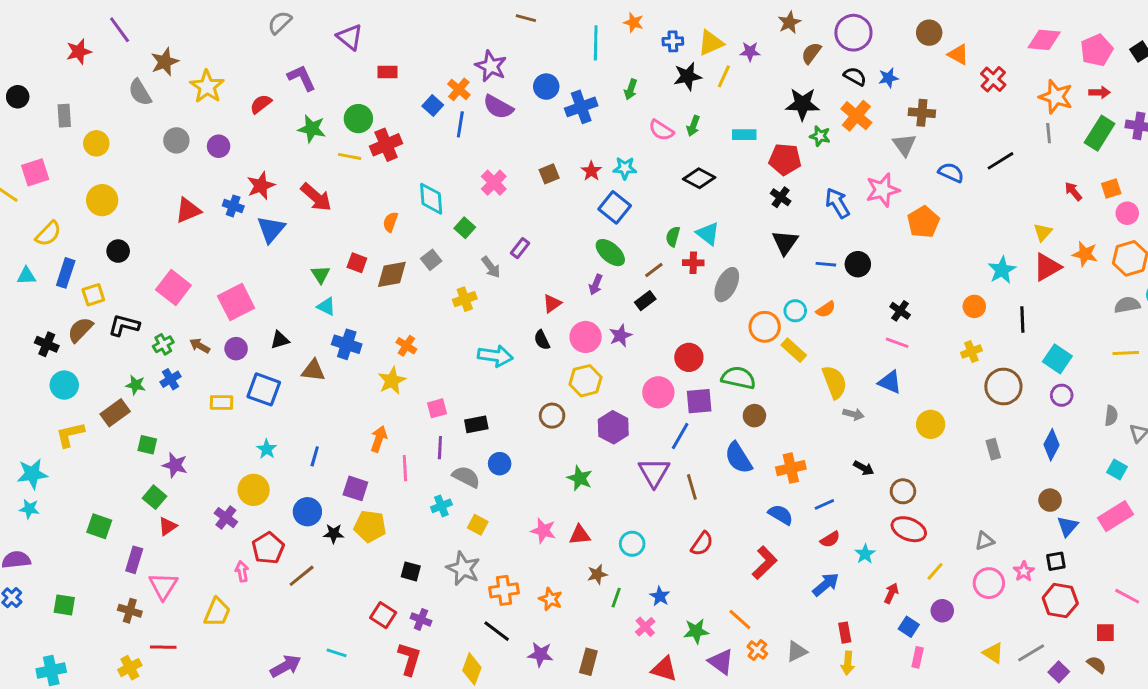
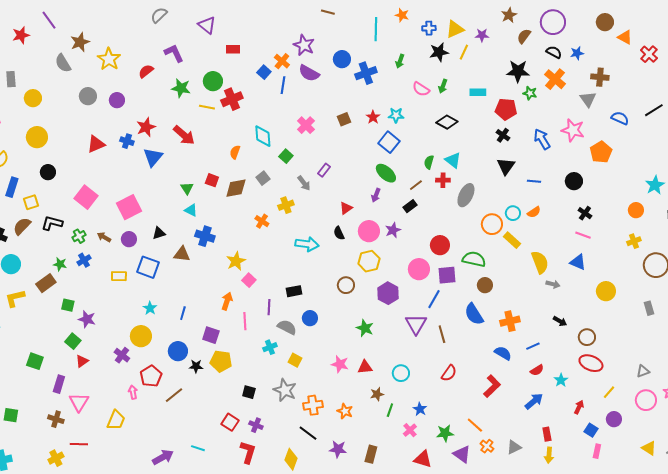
pink star: (883, 190) -> (573, 130), turned 30
black circle: (858, 264) -> (574, 181), moved
orange cross: (406, 346) -> (262, 221), moved
pink square: (437, 408) -> (249, 280), moved, turned -32

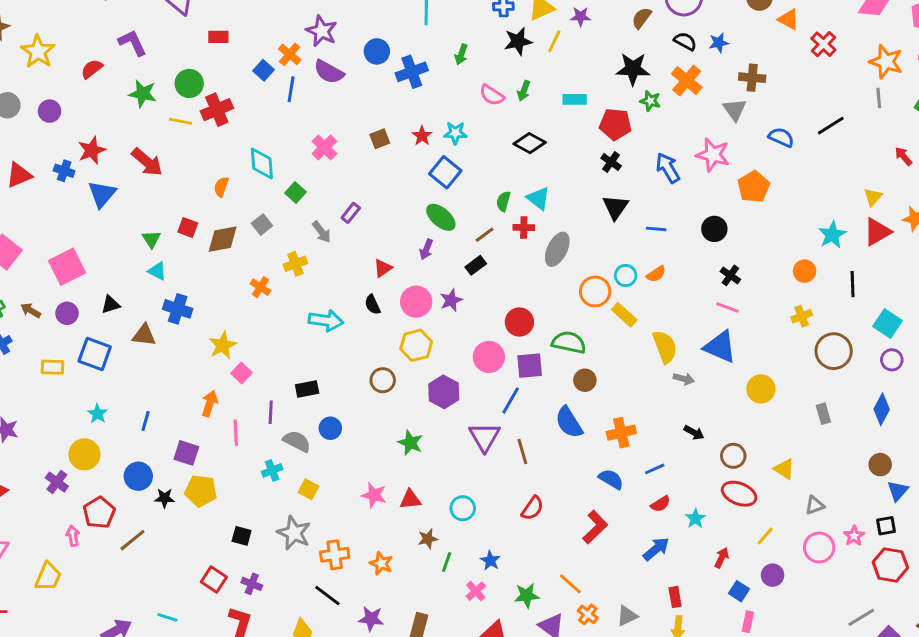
blue triangle: (578, 262) -> (720, 347), size x1.4
yellow triangle: (649, 448) -> (784, 469), moved

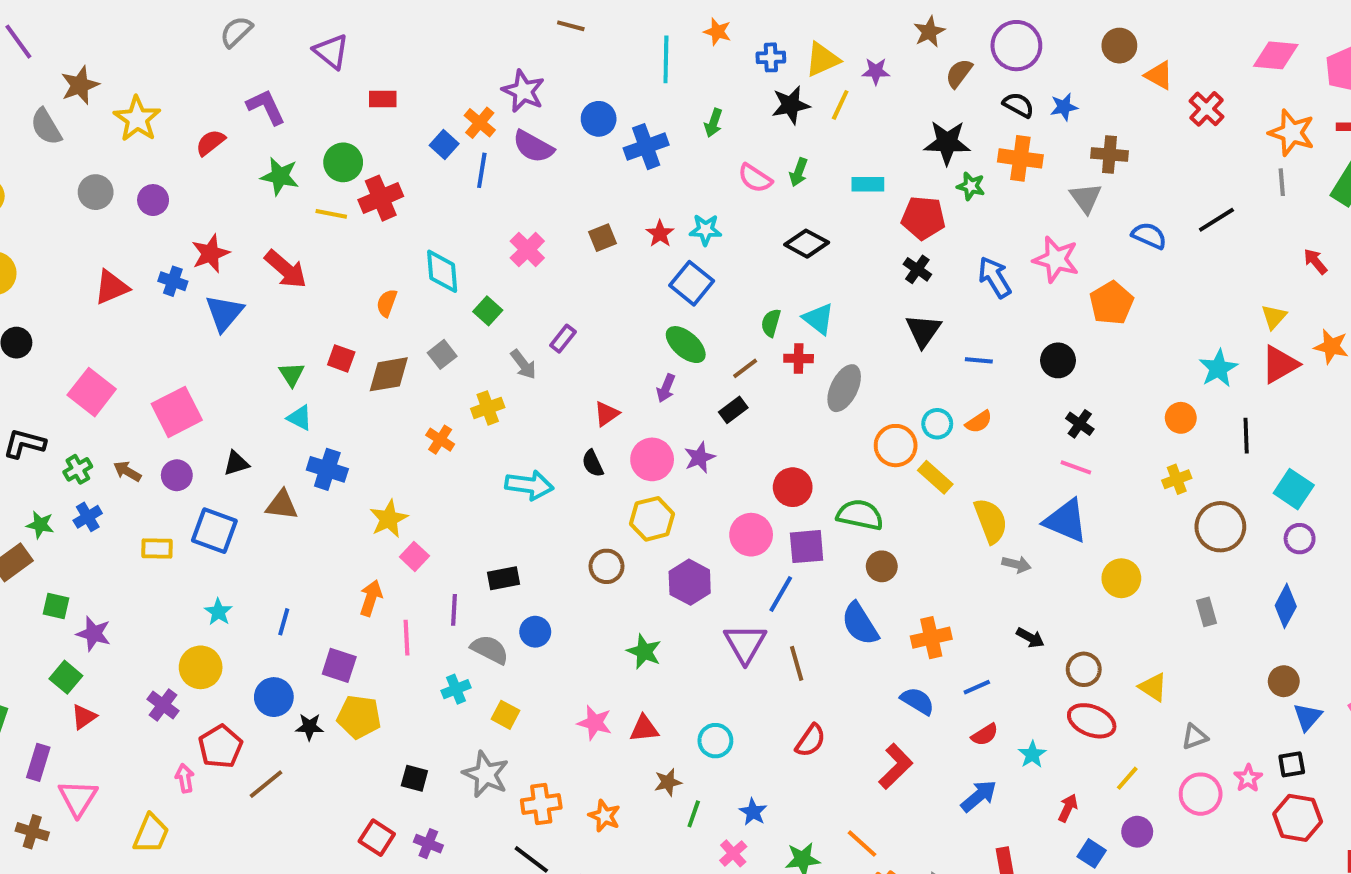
orange cross: (687, 81) -> (1020, 158), turned -32

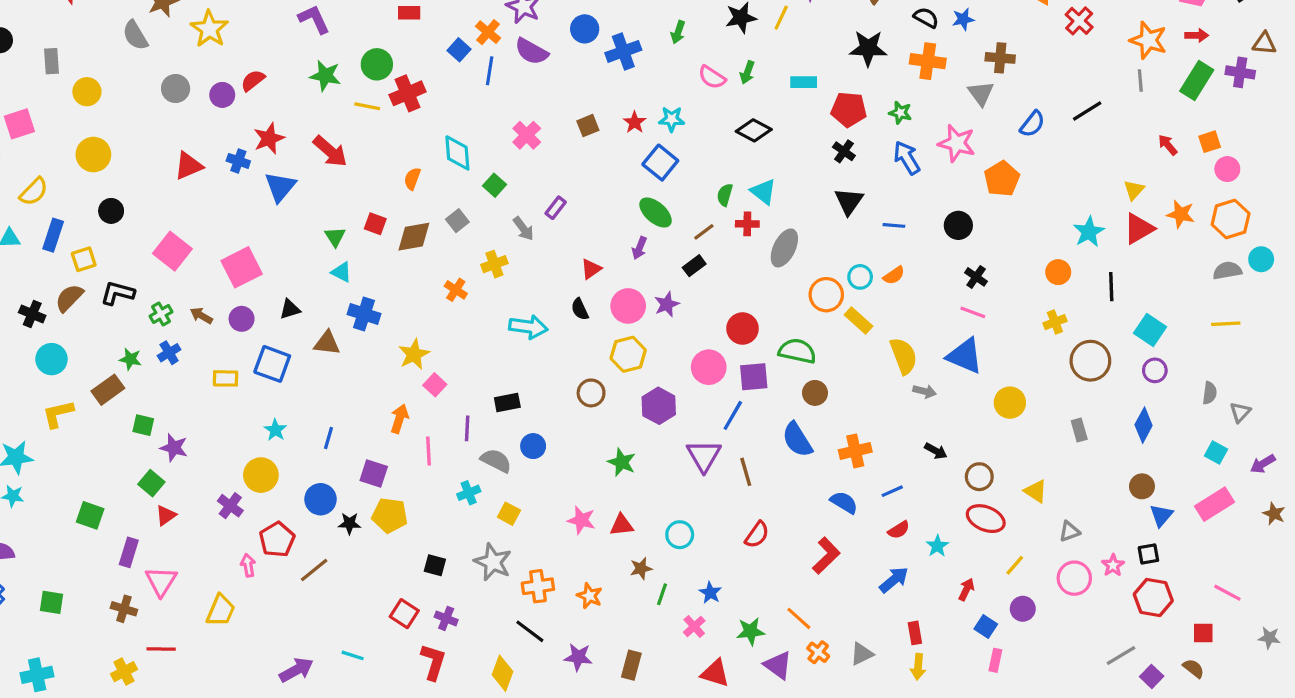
red semicircle: (210, 143) -> (253, 80), moved
green star: (971, 186) -> (900, 113), moved
blue semicircle: (1149, 236) -> (1032, 124), turned 104

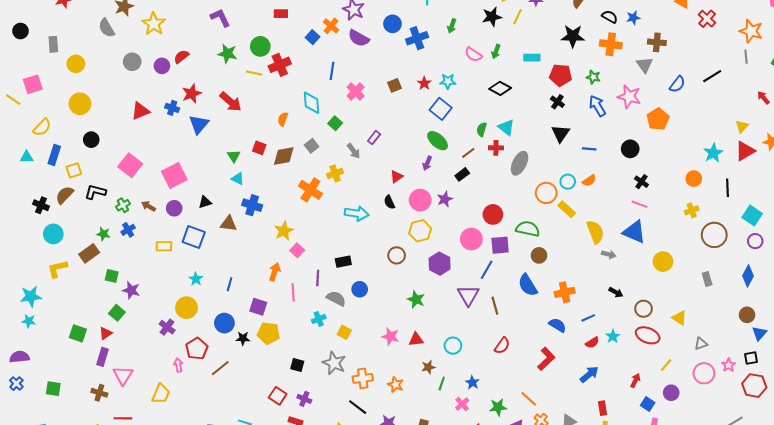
blue line: (490, 71) -> (332, 71), moved
orange cross: (456, 290) -> (310, 190), size x1.6
red triangle: (166, 515) -> (106, 333), moved
cyan star: (937, 546) -> (613, 336), moved

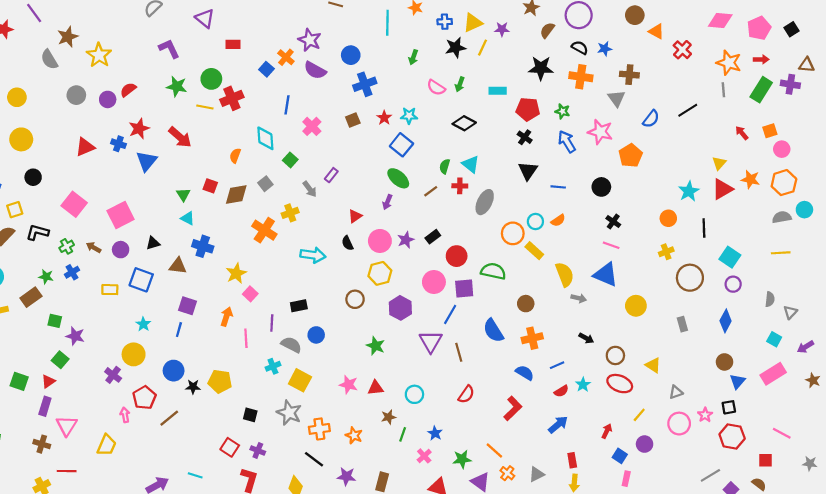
blue cross: (417, 38) -> (365, 84), moved
black rectangle: (462, 174) -> (433, 237), moved
brown circle: (539, 255) -> (526, 304), moved
purple square: (258, 307) -> (188, 306), moved
yellow square: (344, 332) -> (300, 380), size x1.5

